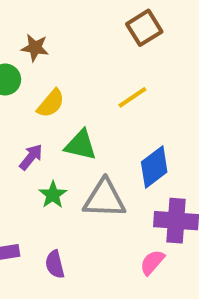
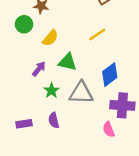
pink semicircle: (152, 262) -> (109, 129), turned -63
purple semicircle: (55, 264) -> (54, 120), moved

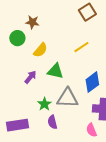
green star: (51, 91) -> (44, 104), moved
purple semicircle: (54, 120) -> (52, 122), moved
purple rectangle: (24, 124) -> (17, 125), size x1.5

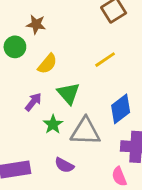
green triangle: (55, 71) -> (68, 93), turned 36
green star: (44, 104) -> (53, 124), moved
purple semicircle: (52, 122) -> (64, 165), turned -48

